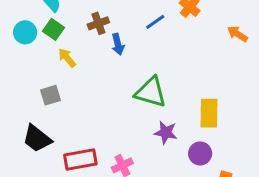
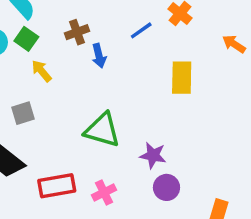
green triangle: (151, 92) -> (102, 130), moved
yellow rectangle: (209, 113) -> (182, 78), moved
purple circle: (200, 153) -> (166, 187), moved

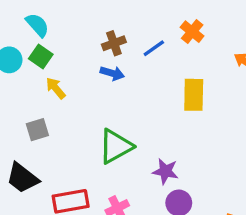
brown cross: (77, 32) -> (114, 43), moved
blue arrow: (99, 56) -> (112, 73), turned -60
green triangle: (102, 130) -> (116, 146), turned -45

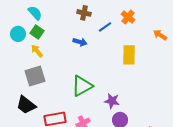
brown cross: (114, 43) -> (84, 13), moved, turned 32
yellow arrow: (56, 88) -> (37, 51), moved
gray square: (37, 130) -> (35, 76), size x1.5

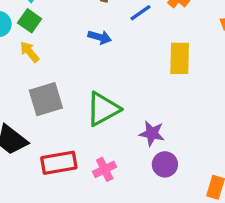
gray square: (35, 76) -> (46, 99), moved

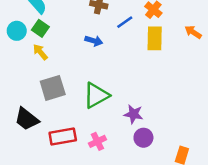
yellow rectangle: (180, 58) -> (155, 38), moved

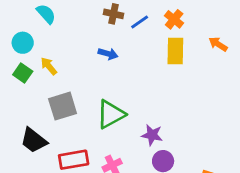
blue line: (125, 22) -> (140, 22), moved
green square: (40, 28) -> (23, 73), moved

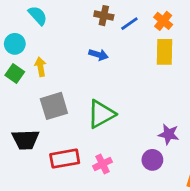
yellow arrow: (49, 66) -> (40, 67), turned 30
purple star: (152, 135) -> (169, 134), moved
black trapezoid: (34, 140) -> (26, 140), turned -40

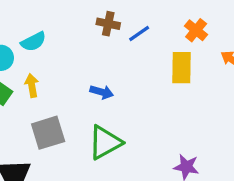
cyan semicircle: (38, 16) -> (33, 42), moved, turned 105
orange cross: (163, 21) -> (196, 30), moved
blue arrow: (98, 55) -> (102, 92), moved

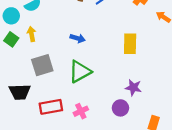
yellow rectangle: (181, 68) -> (130, 44), moved

